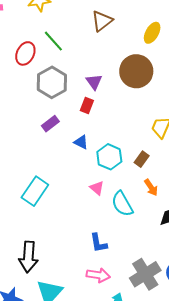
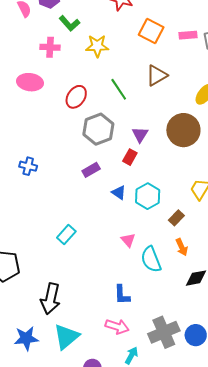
green line: (53, 41) -> (119, 89), moved
cyan hexagon: (109, 157) -> (148, 196), moved
cyan rectangle: (35, 191) -> (66, 234), size x0.7

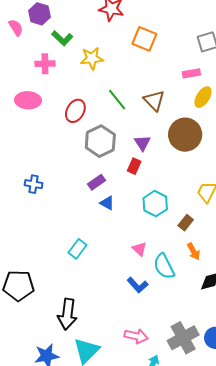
pink rectangle: (188, 35) -> (191, 73), moved
brown triangle: (157, 75) -> (154, 101), moved, turned -40
blue triangle: (119, 192) -> (107, 203), moved
blue L-shape: (122, 295) -> (138, 285), moved, turned -35

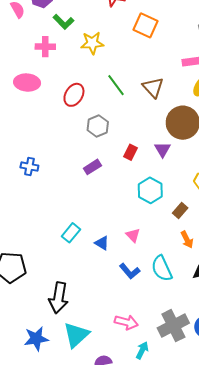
gray hexagon: (100, 141) -> (98, 126), size x0.7
purple triangle: (142, 143) -> (163, 149), moved
blue triangle: (107, 203) -> (102, 243), moved
cyan semicircle: (164, 266) -> (162, 268), moved

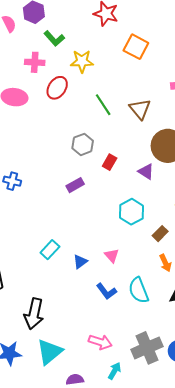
red ellipse: (74, 95) -> (57, 88), moved
purple triangle: (163, 149) -> (146, 172), turned -30
red rectangle: (131, 152) -> (110, 162), moved
blue triangle: (102, 243) -> (80, 262), turned 49

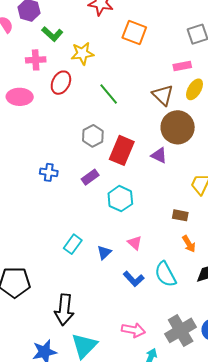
brown triangle: (140, 109) -> (163, 95), moved
red rectangle: (110, 162) -> (122, 150), size x1.8
blue cross: (12, 181) -> (49, 172), moved
cyan hexagon: (132, 212) -> (120, 199), moved
brown rectangle: (160, 234) -> (180, 215), turned 63

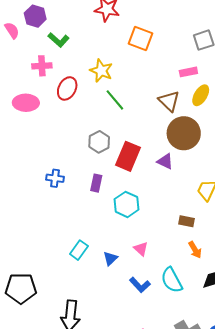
yellow star: (82, 53) -> (101, 71), moved, turned 30
purple rectangle: (90, 177) -> (96, 183), turned -42

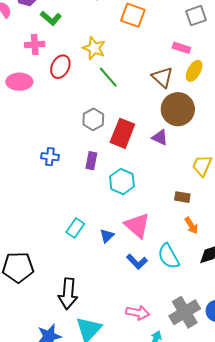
pink rectangle: (188, 72) -> (181, 48), turned 30
pink triangle: (141, 249) -> (137, 225), size x1.8

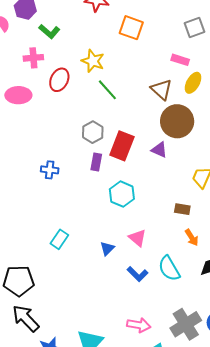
purple rectangle: (91, 161) -> (96, 162), moved
pink triangle: (137, 225) -> (138, 238), size x0.7
cyan rectangle: (75, 228) -> (59, 239), moved
black arrow: (68, 294) -> (26, 318), moved, turned 132

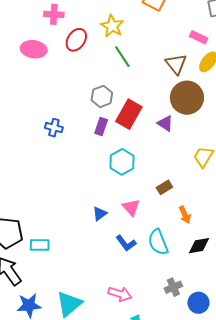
brown rectangle: (182, 209) -> (164, 187), moved, turned -49
cyan rectangle: (59, 239) -> (40, 245), moved, turned 48
gray cross: (186, 324) -> (173, 287), moved, size x0.6

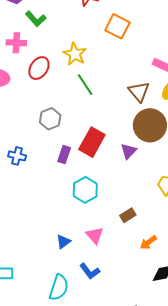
gray hexagon: (102, 96) -> (50, 119), moved
purple triangle: (165, 123) -> (128, 151), turned 42
orange arrow: (185, 215) -> (148, 242), turned 78
cyan semicircle: (158, 242) -> (59, 287), moved, turned -140

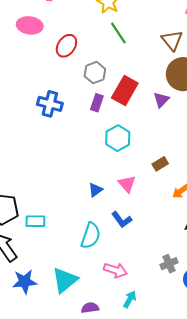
red ellipse: (39, 68) -> (66, 46), moved
gray hexagon: (50, 119) -> (95, 73), moved
blue cross: (17, 156) -> (50, 104), size x1.4

